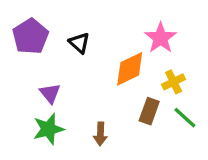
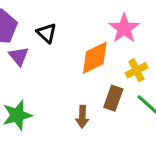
purple triangle: (50, 93) -> (19, 56), moved
brown arrow: (100, 134) -> (82, 117), moved

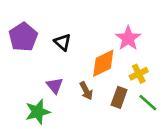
purple triangle: (19, 56) -> (55, 86), moved
brown arrow: (82, 117) -> (86, 91), moved, turned -30

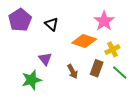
orange diamond: (103, 63) -> (84, 41), turned 45
brown arrow: (86, 91) -> (73, 71), moved

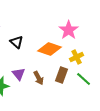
black triangle: (51, 24) -> (17, 42), moved
purple triangle: (45, 59) -> (19, 74), moved

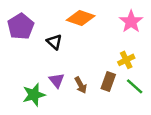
pink star: (69, 30) -> (131, 22), moved
orange diamond: (50, 49) -> (81, 18), moved

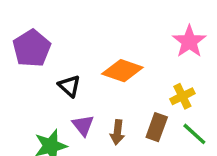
orange diamond: (81, 18) -> (122, 71), moved
black triangle: (54, 42) -> (69, 86), moved
brown arrow: (81, 85) -> (117, 132), turned 35

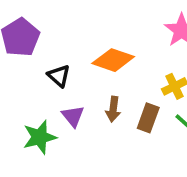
brown arrow: (117, 132) -> (113, 109), moved

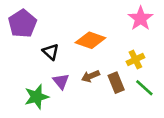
brown arrow: (113, 109) -> (90, 76), turned 60
brown rectangle: (148, 118) -> (116, 83), turned -42

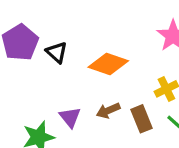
black triangle: (51, 52) -> (57, 52), moved

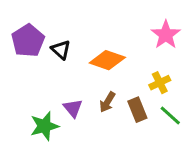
brown arrow: (108, 111) -> (107, 102), turned -36

